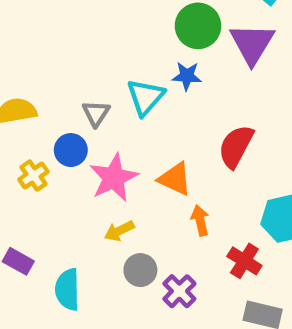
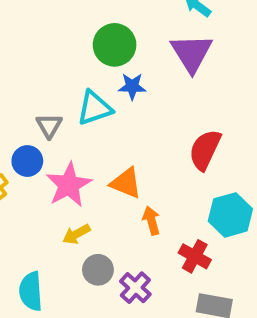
green circle: (198, 26) -> (115, 45), moved
cyan triangle: (146, 97) -> (95, 108), turned 33
red semicircle: (236, 146) -> (205, 150), moved

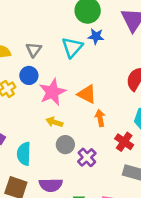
cyan triangle: (95, 108) -> (72, 47), turned -35
gray triangle: (49, 126) -> (34, 50), moved
yellow arrow: (76, 234) -> (54, 122), turned 42

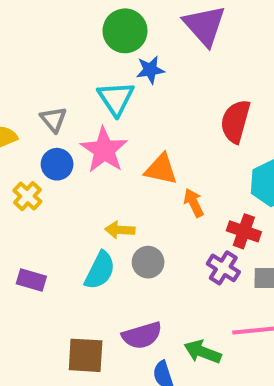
pink star: (52, 92) -> (104, 150), moved
cyan semicircle: (24, 154) -> (100, 270), moved, turned -140
purple cross: (87, 157) -> (223, 268), moved

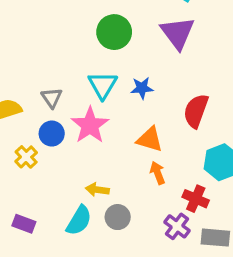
blue star: (150, 70) -> (142, 88), moved
orange triangle: (161, 169) -> (150, 139), moved

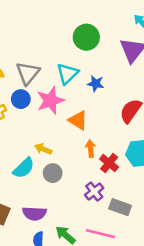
gray triangle: (52, 98) -> (28, 73), size x1.5
orange triangle: (150, 139) -> (78, 120), moved
red cross: (196, 199) -> (109, 163), moved

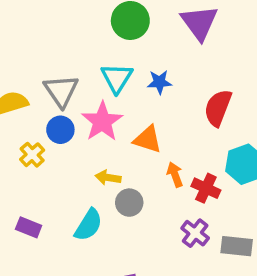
yellow arrow: (43, 149) -> (108, 178), moved
gray circle: (53, 173) -> (129, 203), moved

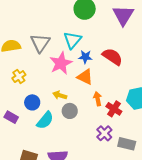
blue star: (159, 82) -> (85, 57), moved
red semicircle: (218, 108) -> (112, 57), moved, turned 95
blue circle: (60, 130) -> (32, 102), moved

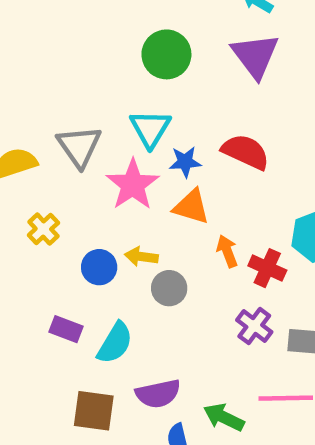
blue circle: (32, 102) -> (99, 267), moved
purple rectangle: (11, 117) -> (66, 329), moved
cyan semicircle: (45, 120) -> (115, 343), moved

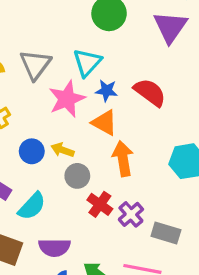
orange arrow: (227, 251) -> (123, 159), size x1.5
red cross: (267, 268) -> (100, 204), moved

